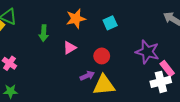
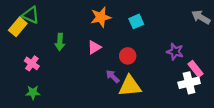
green arrow: (44, 33) -> (60, 42), moved
purple star: (147, 52) -> (175, 52), size x0.7
purple arrow: (87, 76) -> (113, 76), turned -112

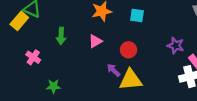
cyan square: (136, 21) -> (137, 16), turned 32
green star: (33, 93) -> (54, 86), moved

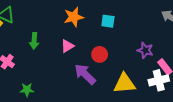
purple arrow: (114, 70) -> (85, 74), size x1.6
yellow triangle: (131, 80) -> (125, 83), moved

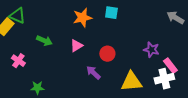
cyan square: (108, 21) -> (111, 13), moved
green arrow: (34, 41) -> (44, 41), turned -70
purple arrow: (85, 74) -> (93, 73), size x0.7

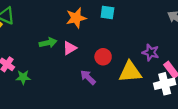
green arrow: (44, 41) -> (48, 43), moved, turned -35
yellow triangle: (131, 82) -> (130, 72), moved
green star: (37, 88) -> (23, 77), moved

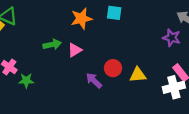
purple star: (151, 52) -> (172, 38), moved
red circle: (103, 57) -> (113, 68), moved
yellow triangle: (130, 72) -> (138, 75), size x0.7

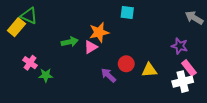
orange star: (81, 19) -> (99, 32), moved
purple star: (172, 38) -> (180, 46), moved

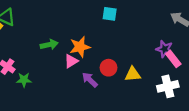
orange star: (99, 32) -> (80, 47), moved
pink triangle: (91, 47) -> (71, 61), moved
pink rectangle: (189, 68) -> (173, 59), moved

